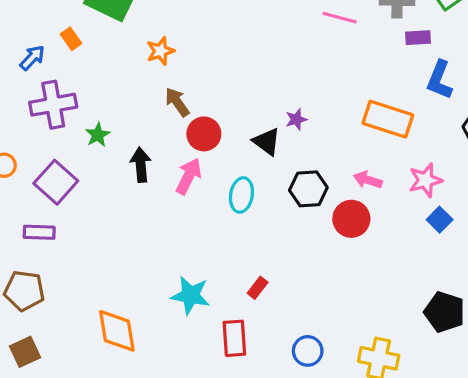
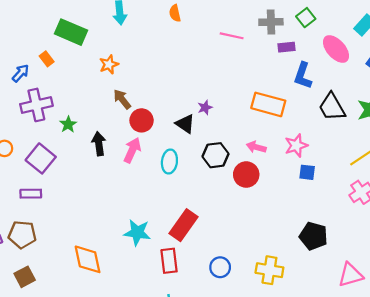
blue square: (440, 220) -> (307, 172), turned -35
red rectangle: (258, 288) -> (183, 225), size x2.0

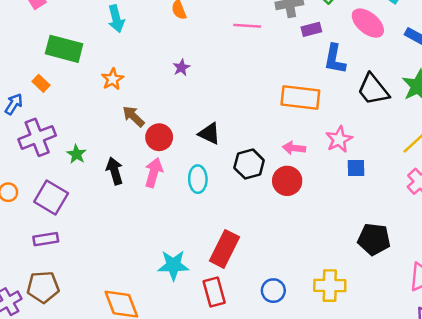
purple star: (205, 107) -> (181, 68), moved

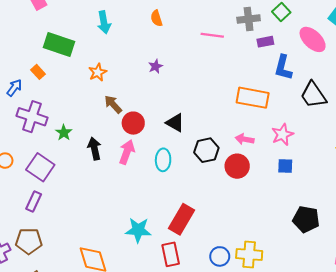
purple cross: (37, 137) -> (32, 117), turned 36
blue square: (356, 168) -> (285, 166), moved
purple rectangle: (46, 239) -> (34, 202), turned -60
yellow cross: (330, 286) -> (249, 255), moved

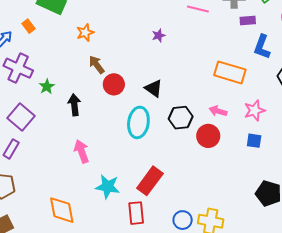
purple star: (155, 66) -> (159, 35), moved
pink arrow: (127, 152) -> (82, 151), moved, turned -45
cyan ellipse: (163, 160) -> (138, 122), size x1.4

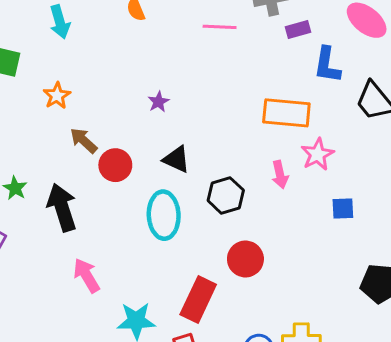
purple star: (159, 35) -> (158, 102), moved
black arrow: (74, 105) -> (62, 207), size x1.4
pink star: (255, 110) -> (317, 154), moved
pink arrow: (218, 111) -> (280, 175), turned -108
red circle: (208, 136) -> (245, 259), moved

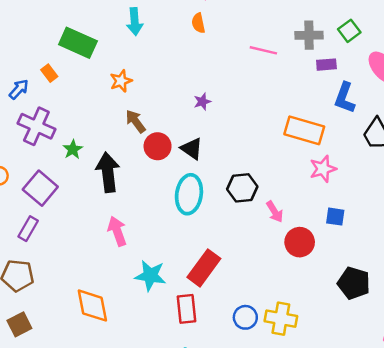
black triangle: (176, 159) -> (192, 149), moved
pink arrow: (280, 175) -> (275, 212), moved, turned -30
red circle: (245, 259) -> (300, 242), moved

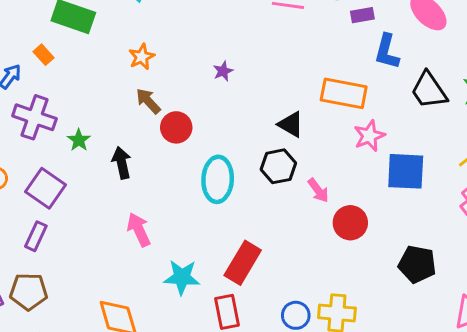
orange star: (121, 81) -> (142, 57), moved
black triangle: (192, 149) -> (291, 124), moved
black arrow: (108, 172) -> (122, 163), size x0.7
blue square: (335, 217) -> (406, 171), moved, size x1.8

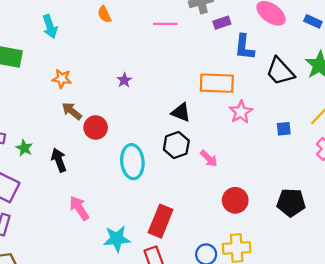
orange star: (142, 57) -> (62, 79), turned -30
blue square: (406, 171) -> (284, 129), moved, size x0.5
red circle: (350, 223) -> (235, 200), moved

